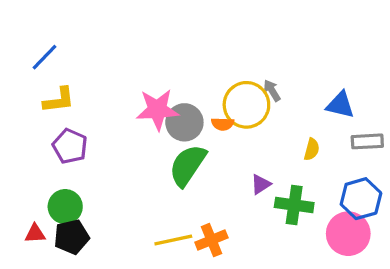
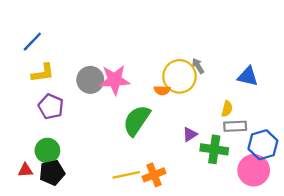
gray circle: (184, 122) -> (90, 80), moved
gray rectangle: (367, 141) -> (235, 126), moved

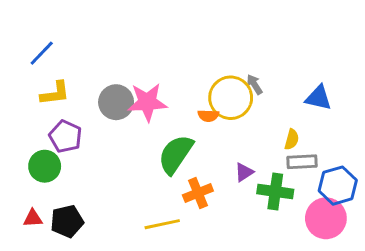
green circle: (47, 151) -> (45, 166), moved
orange cross: (154, 175) -> (198, 193), moved

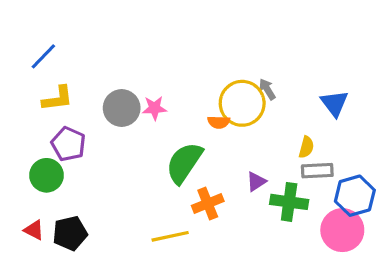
blue triangle: (318, 98) -> (334, 103), turned 40
pink star: (147, 102) -> (154, 108), size x0.6
red triangle: (33, 218) -> (34, 230), turned 30

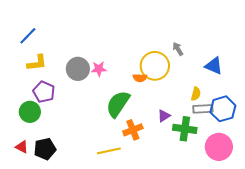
gray arrow: (267, 89) -> (178, 49), moved
blue triangle: (334, 103) -> (214, 66), turned -30
blue hexagon: (355, 196) -> (223, 109), moved

